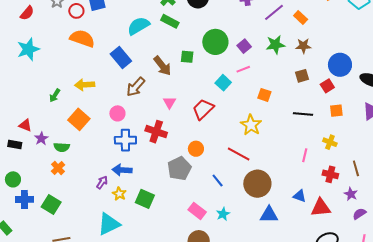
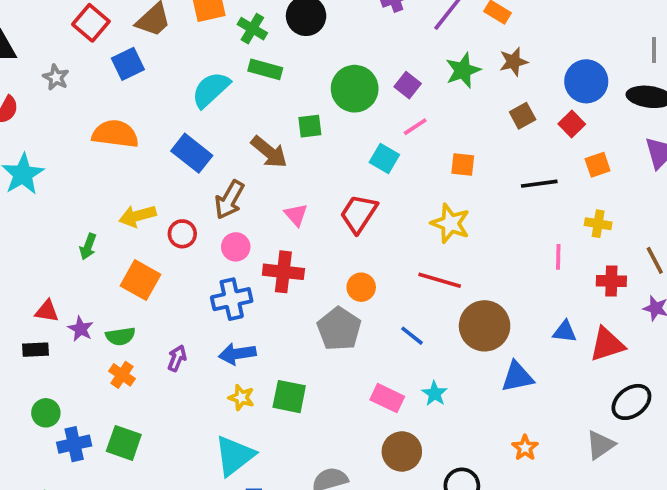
red circle: (76, 11) -> (182, 234), moved
pink circle: (117, 113) -> (236, 247), moved
purple arrow: (102, 182) -> (177, 358), moved

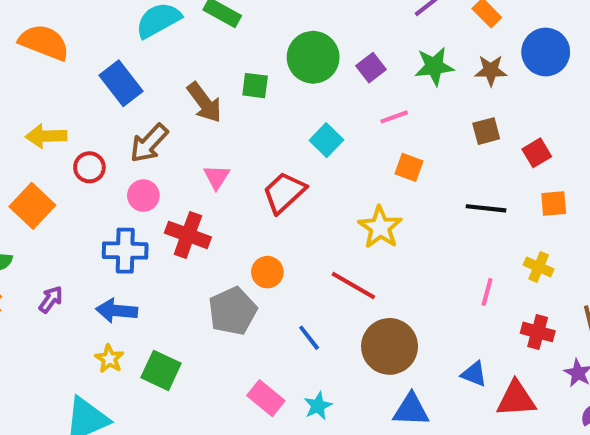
blue circle: (586, 81) -> (546, 52), moved
pink line: (415, 127) -> (394, 117), moved

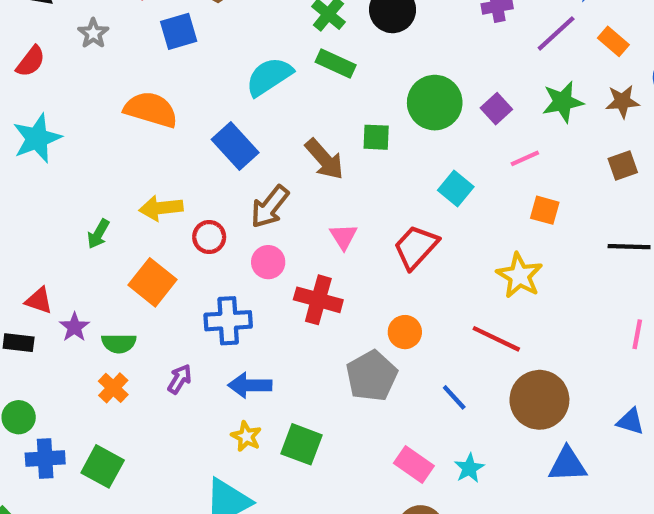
blue cross: (125, 251) -> (228, 321), moved

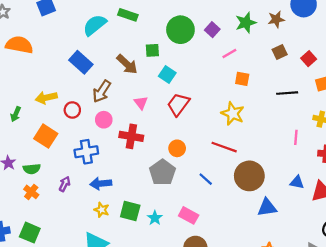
orange semicircle: (151, 110) -> (19, 45), moved
cyan square: (456, 188) -> (167, 74), moved
cyan star: (469, 468) -> (155, 218), moved

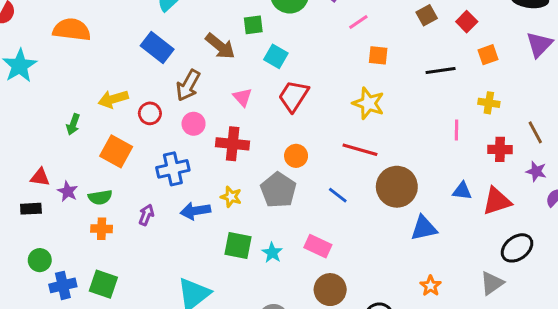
orange cross: (31, 192) -> (102, 229), turned -32
yellow star: (102, 210) -> (231, 197), moved

